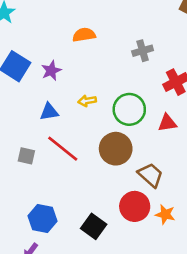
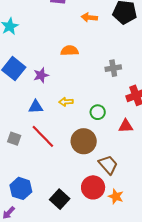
green circle: (129, 109) -> (98, 112), size x0.6

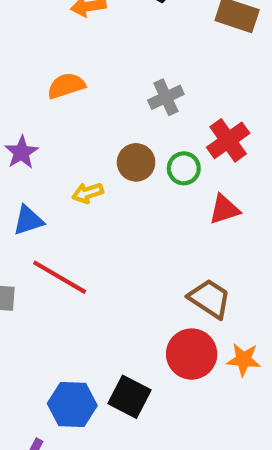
green circle: (98, 112) -> (184, 168), moved
brown circle: (84, 141) -> (136, 162), moved, size x0.7
blue hexagon: (21, 188) -> (72, 405), moved

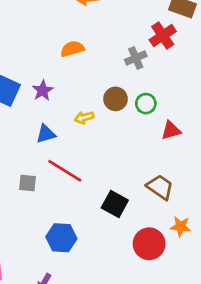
red cross: (228, 140) -> (163, 36), moved
red circle: (192, 354) -> (149, 244), moved
black square: (129, 397) -> (115, 204), moved
blue hexagon: (72, 405) -> (61, 238), moved

